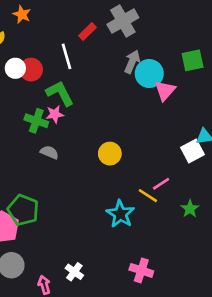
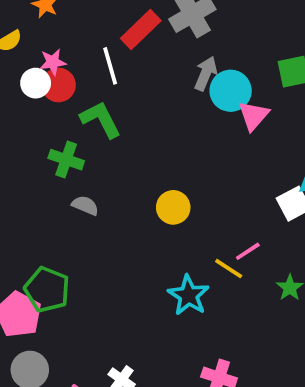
red rectangle: (88, 32) -> (141, 30), size x1.5
pink star: (55, 114) -> (53, 62), moved

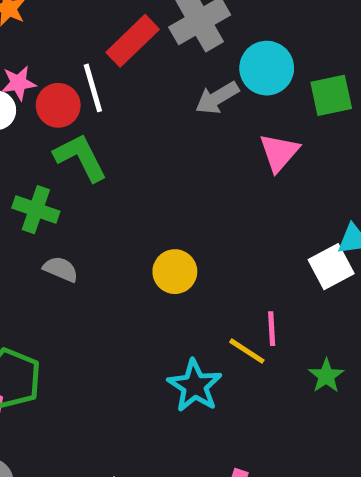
gray arrow: (206, 74) -> (217, 98), turned -144
red circle: (58, 85) -> (58, 105), moved
cyan circle: (231, 91) -> (267, 68), moved
pink line: (248, 251) -> (272, 329), turned -60

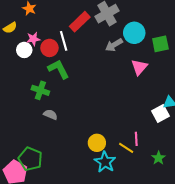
yellow circle: (175, 272) -> (97, 143), moved

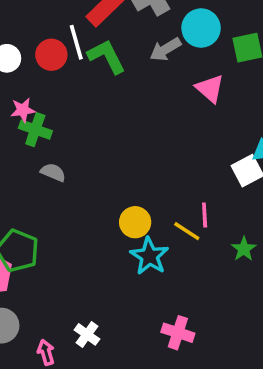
pink star: (33, 39) -> (23, 110), moved
pink triangle: (139, 67) -> (210, 89), turned -30
green L-shape: (59, 69) -> (107, 57), moved

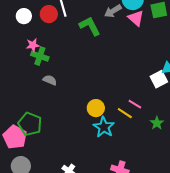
green L-shape: (107, 57) -> (90, 26), moved
pink triangle: (210, 89) -> (136, 18), moved
pink line: (205, 215) -> (135, 104), turned -56

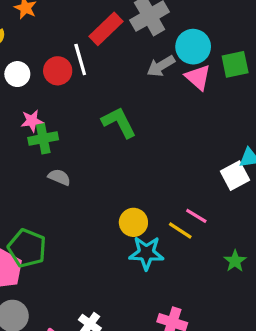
green L-shape: (90, 26) -> (119, 122), moved
green cross: (40, 56) -> (43, 139), turned -30
green star: (157, 123) -> (235, 261), moved
cyan star: (104, 127) -> (146, 253), turned -30

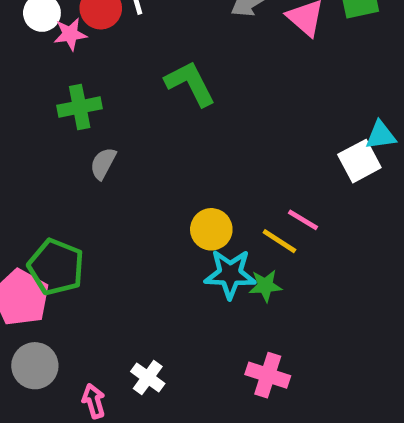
pink star: (32, 121) -> (70, 34), moved
gray semicircle: (59, 177) -> (103, 163), turned -85
green star: (235, 261) -> (265, 286), moved, turned 30

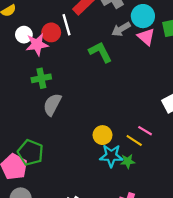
pink star: (70, 34) -> (37, 44), size x1.5
green L-shape: (190, 83) -> (100, 52), moved
gray semicircle: (103, 163) -> (52, 104), size x1.5

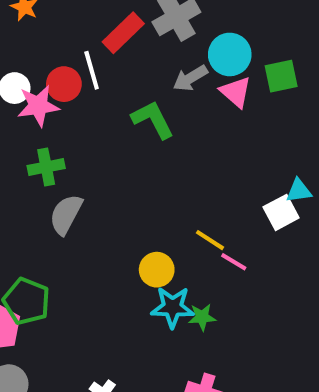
yellow line: (134, 141) -> (210, 240), moved

